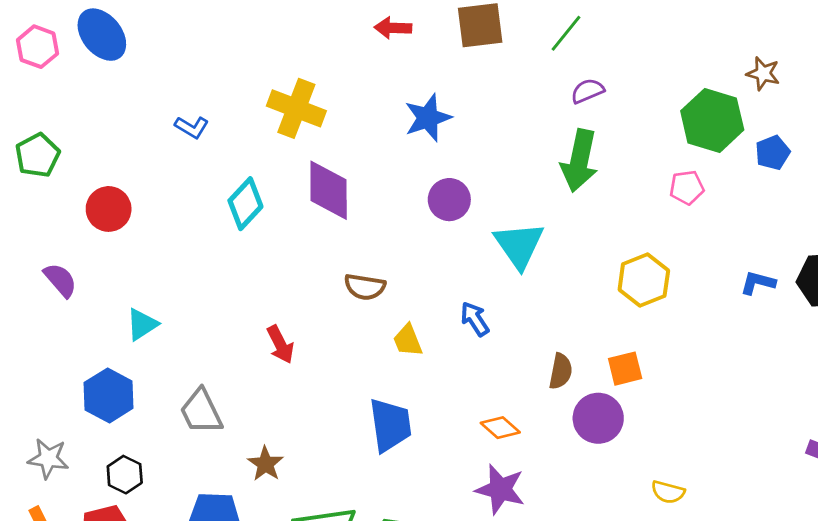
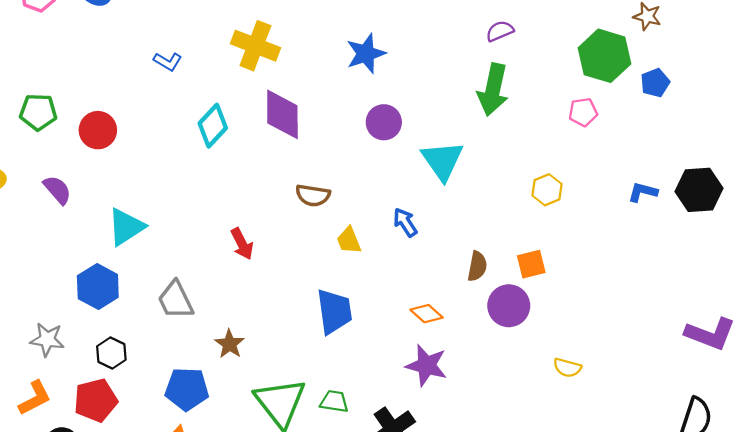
green pentagon: (37, 155) -> (38, 112), moved, turned 30
yellow hexagon: (644, 280) -> (547, 190), size x0.7
cyan triangle: (142, 324) -> (126, 227), size x1.4

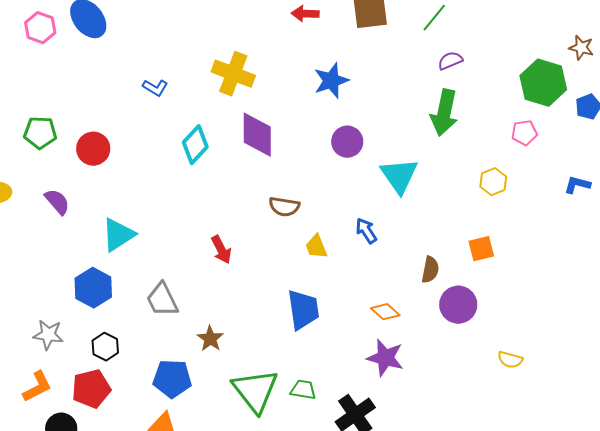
yellow hexagon: (547, 190) -> (493, 182), moved
blue L-shape: (643, 192) -> (577, 185), moved
orange square: (531, 264) -> (481, 249), moved

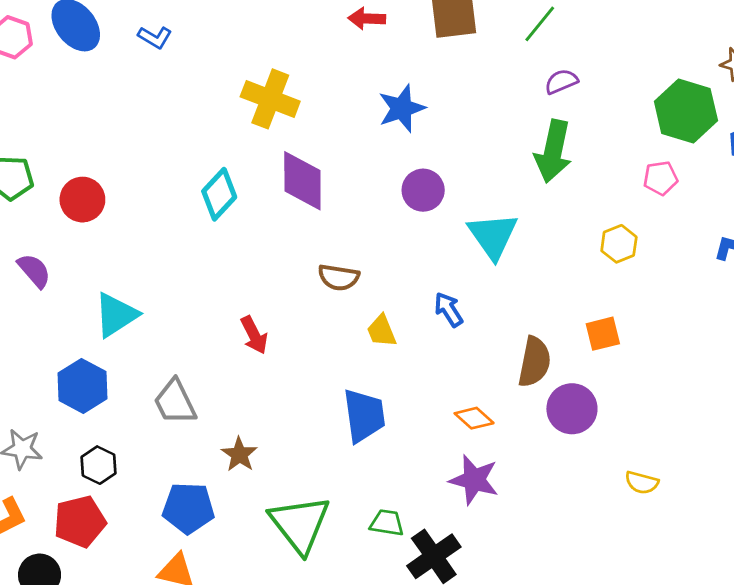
blue L-shape: (155, 88) -> (155, 37), moved
brown semicircle: (430, 270) -> (534, 362), size x1.4
green trapezoid: (303, 390) -> (387, 523), moved

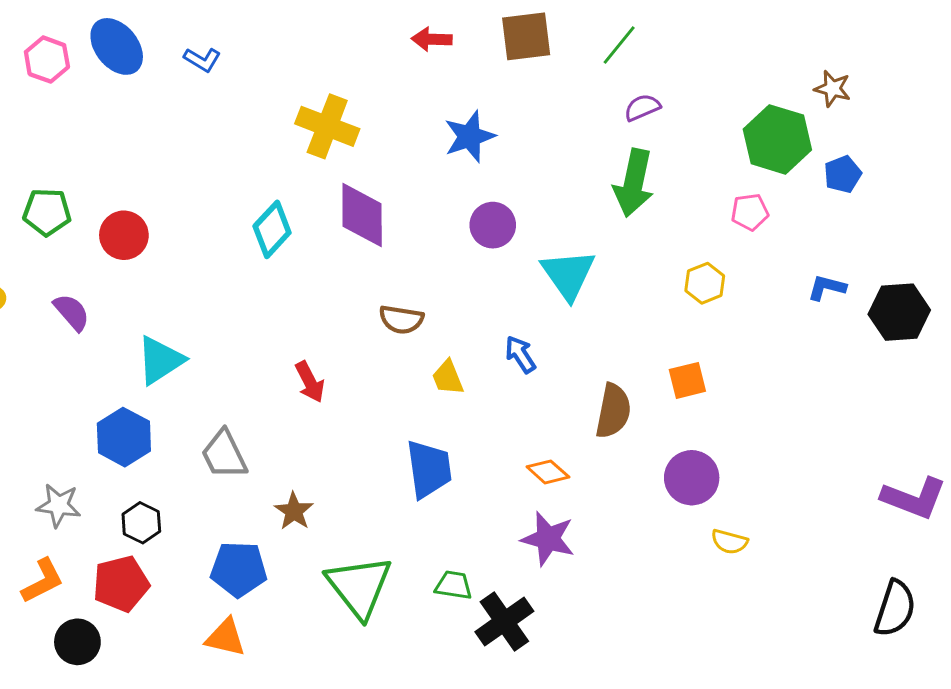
purple circle: (572, 409) -> (692, 478), moved

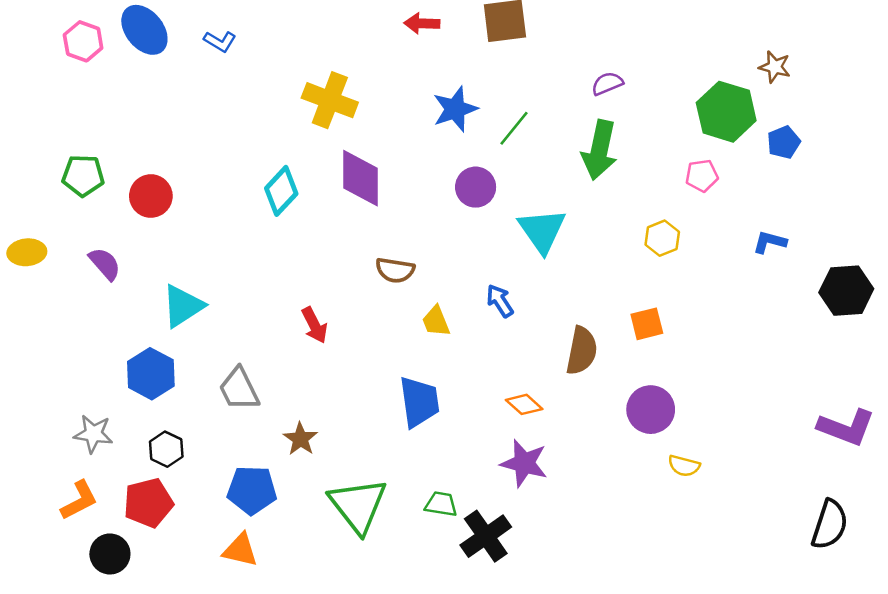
green line: (619, 45) -> (514, 128), moved
black hexagon: (899, 312) -> (846, 291), moved

